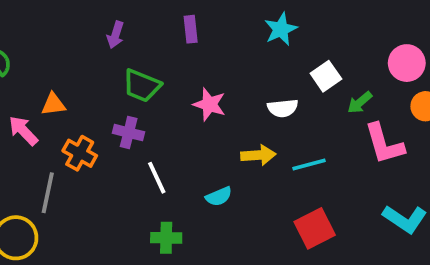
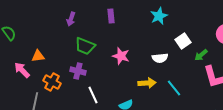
cyan line: (309, 165) -> (174, 88), turned 66

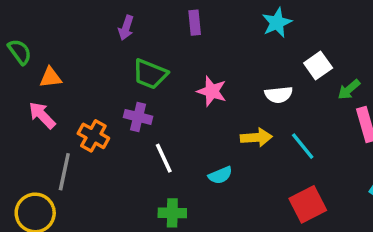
orange triangle: (38, 56) -> (51, 77), moved

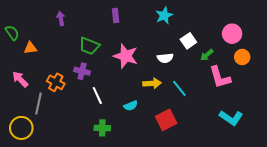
purple arrow: (126, 28) -> (61, 18), moved, turned 152
pink star: (212, 91) -> (126, 56), size x1.4
pink arrow: (42, 115) -> (20, 79), moved
red square: (308, 204) -> (166, 120), moved

